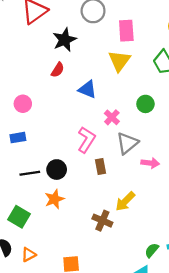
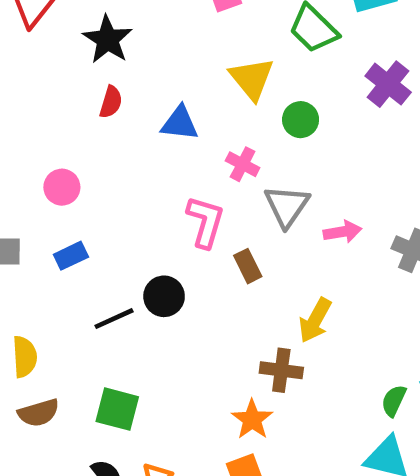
yellow triangle: (119, 61) -> (252, 79), moved
orange star: (54, 199) -> (252, 419), moved

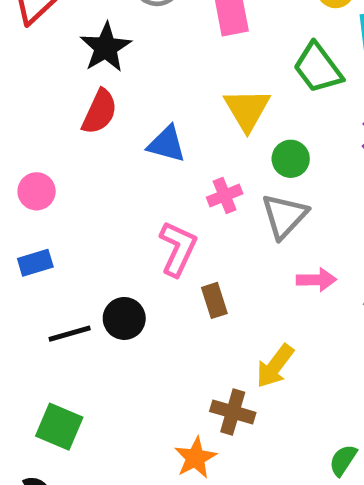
red semicircle: (111, 102) -> (100, 112), size x1.4
pink cross: (243, 164) -> (225, 196), turned 32
gray triangle: (287, 206) -> (284, 216), moved

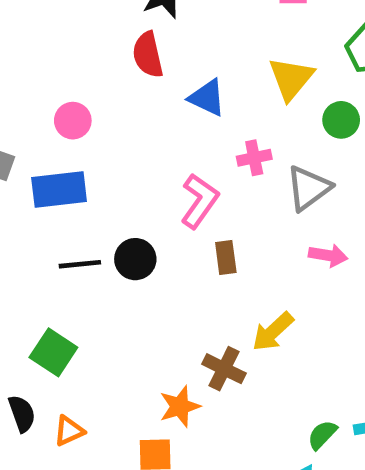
red semicircle: (100, 112) -> (148, 55), turned 132
green circle: (291, 159) -> (341, 120), moved
blue rectangle: (35, 263) -> (59, 189), size x1.6

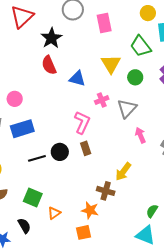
pink circle: (73, 121) -> (15, 99), moved
pink arrow: (328, 255) -> (140, 135), turned -112
brown rectangle: (226, 257) -> (86, 148), moved
orange star: (180, 406) -> (90, 210), turned -30
orange triangle: (69, 431) -> (54, 213), moved

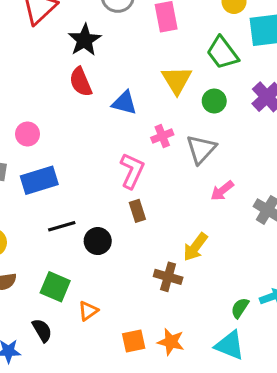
pink arrow: (140, 135) -> (222, 191), turned -105
black circle: (60, 152) -> (98, 241), moved
orange star: (90, 210) -> (171, 342), moved

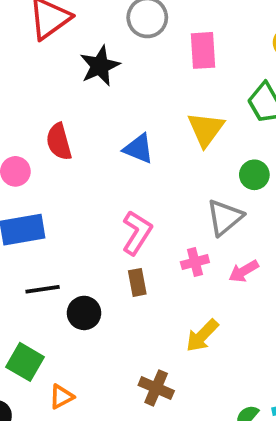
red semicircle: (81, 82) -> (59, 142), moved
green circle: (214, 101) -> (254, 175), moved
pink cross: (162, 136) -> (195, 262), moved
brown cross: (168, 277) -> (156, 388), moved

